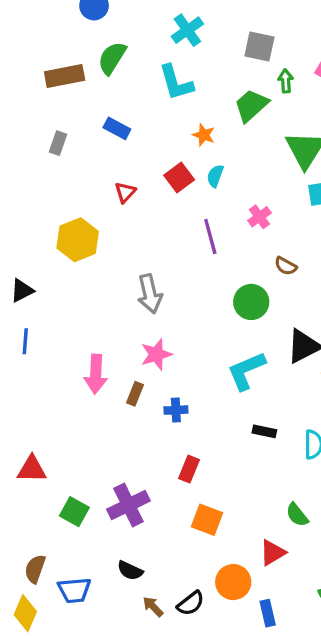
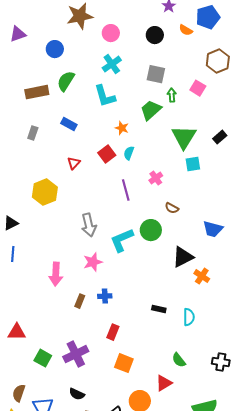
cyan L-shape: (246, 371) -> (122, 240), moved
brown rectangle: (135, 394) -> (80, 301), moved

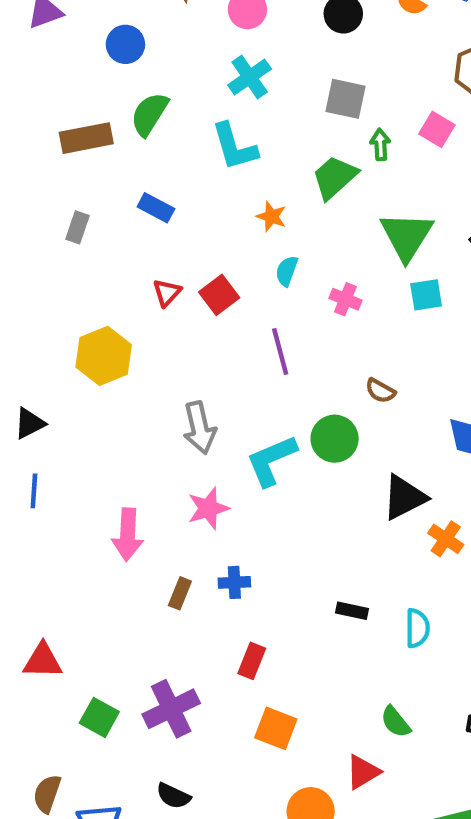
red square: (107, 154) -> (219, 295), moved
pink cross: (156, 178) -> (345, 299), moved, turned -32

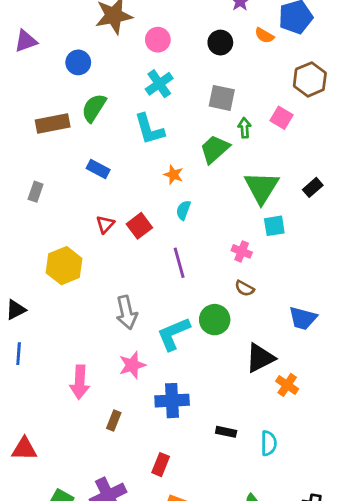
gray rectangle: (78, 227) -> (36, 192), moved
pink cross: (345, 299) -> (242, 251), moved
blue cross: (234, 582) -> (172, 401), moved, size x1.6
red triangle: (43, 661) -> (24, 449), moved

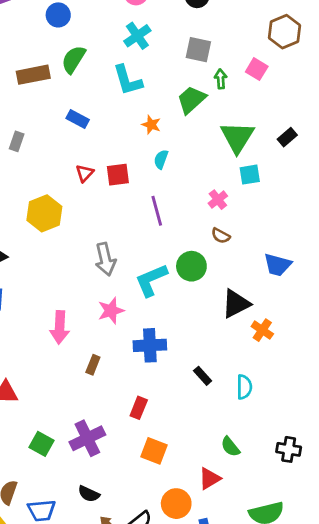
red square: (139, 226) -> (118, 175), turned 30
pink cross: (242, 251) -> (218, 200), turned 30
black rectangle: (226, 432) -> (203, 376), turned 36

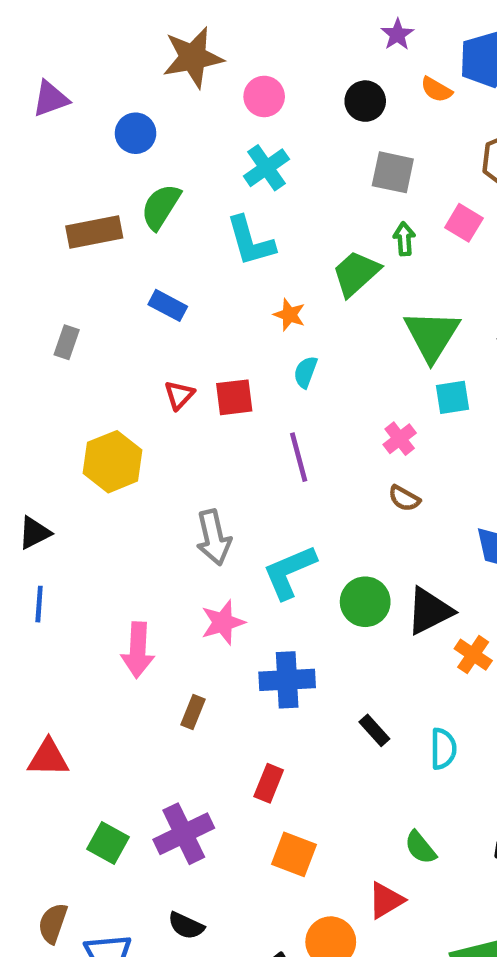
gray square: (198, 50) -> (393, 172), moved
green circle: (191, 266) -> (365, 602), moved

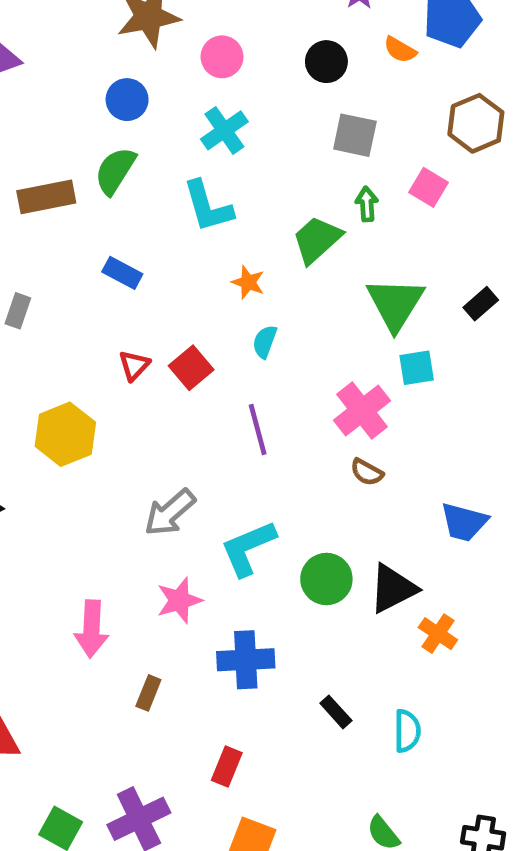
blue circle: (136, 133) -> (127, 100), moved
red square: (234, 397) -> (191, 368), turned -33
pink cross: (400, 439) -> (362, 410), size x1.6
gray arrow: (214, 537) -> (170, 513), turned 62

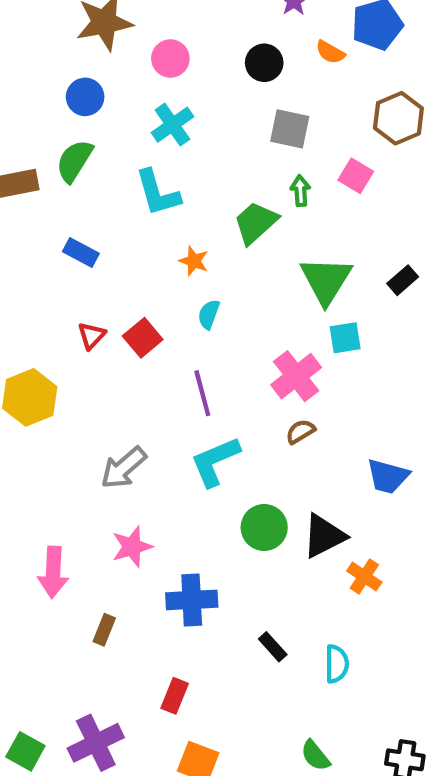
brown semicircle: (367, 472) -> (300, 432), turned 120
cyan L-shape: (248, 548) -> (215, 461), moved

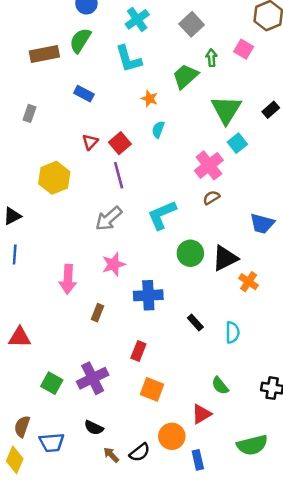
gray square: (290, 129) -> (192, 24), moved, turned 35
cyan square: (345, 338) -> (237, 143), turned -30
purple line: (202, 393) -> (119, 175), moved

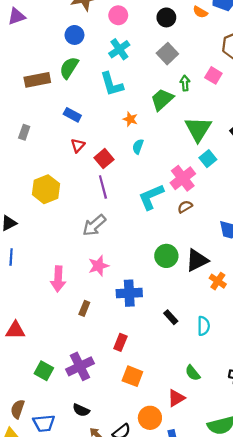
red triangle: (90, 142) -> (78, 145), moved
cyan L-shape: (162, 215) -> (151, 197), moved

